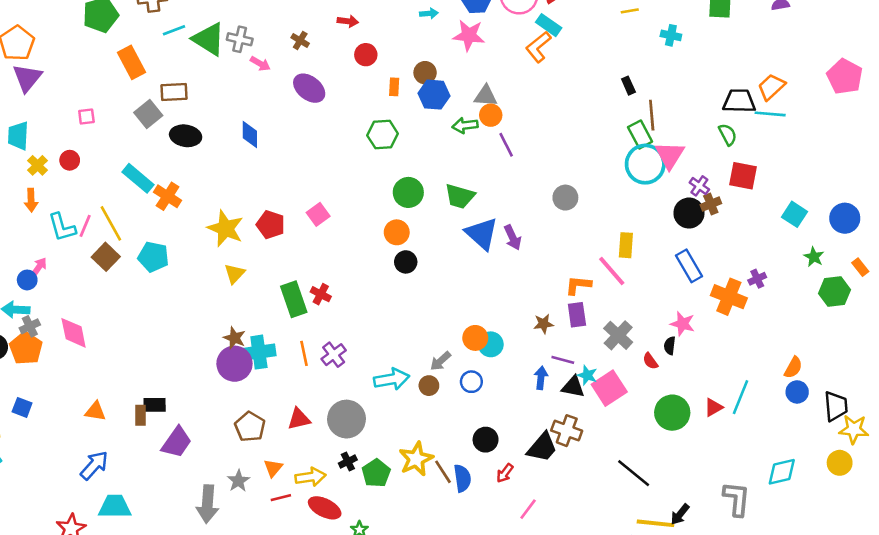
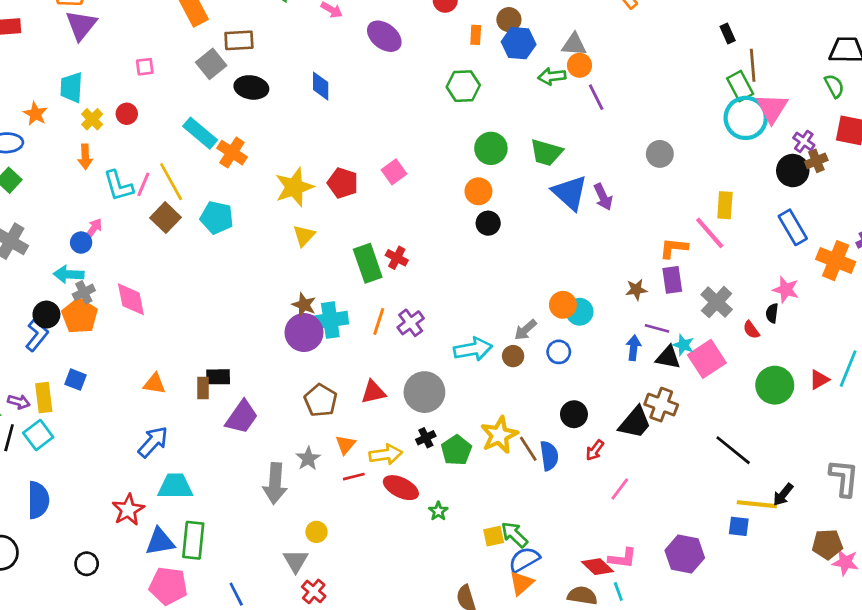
yellow star: (225, 228) -> (294, 187), turned 30
orange line: (304, 353) -> (379, 321), turned 30

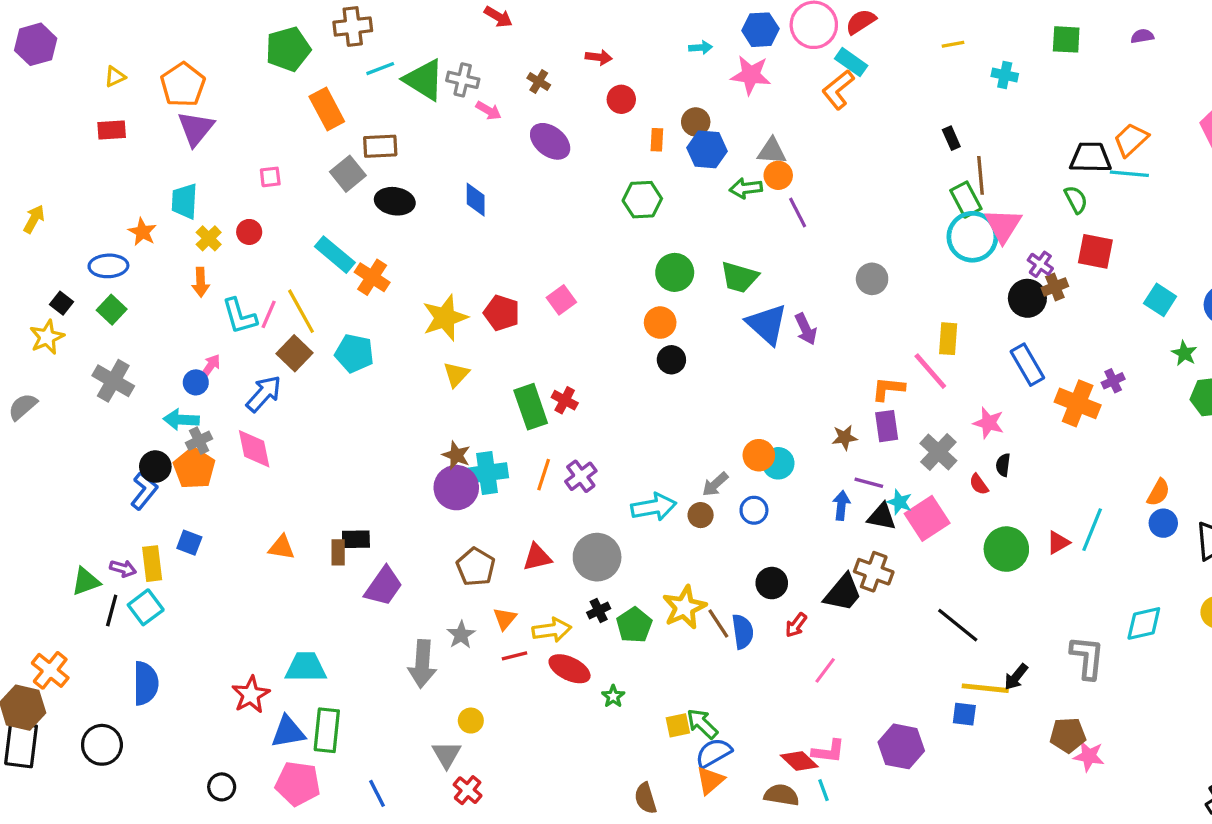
pink star: (786, 290) -> (989, 423), moved
blue arrow: (153, 442) -> (264, 394), moved
black circle: (87, 564) -> (222, 787), moved

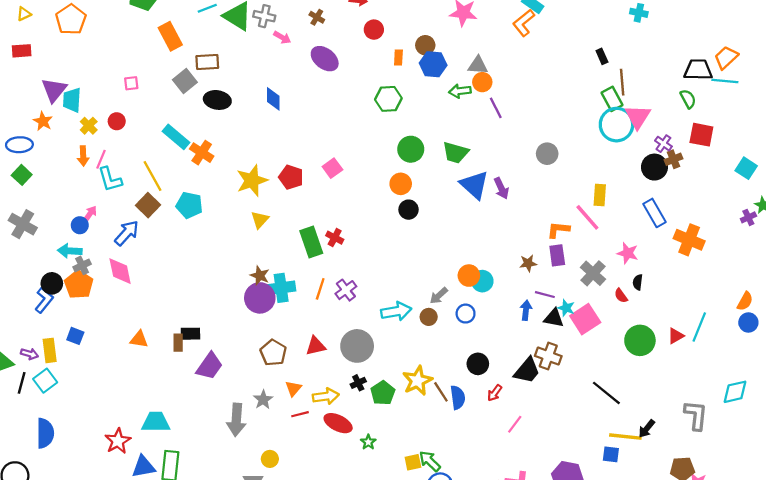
purple triangle: (196, 128) -> (54, 90), moved
pink line: (269, 314) -> (101, 159), moved
purple cross: (1113, 381) -> (748, 217), moved

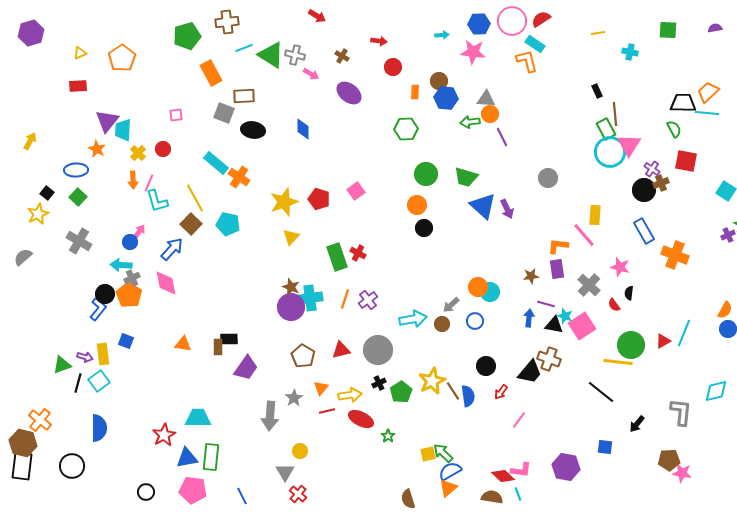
orange L-shape: (524, 23) -> (527, 61), turned 115
gray square: (185, 81) -> (224, 113), turned -30
yellow line: (625, 437) -> (618, 362), moved

